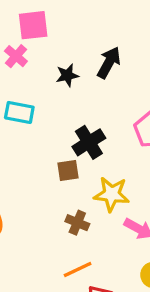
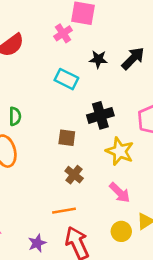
cyan rectangle: (19, 113) -> (66, 79), moved
brown square: (68, 171) -> (67, 138), moved
yellow star: (112, 194) -> (120, 151), moved

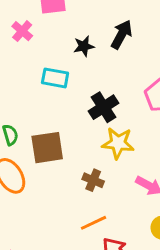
pink cross: (63, 33) -> (22, 31), moved
brown square: (67, 138) -> (47, 148), moved, size x1.6
yellow star: (120, 151) -> (118, 143), moved

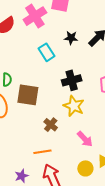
pink cross: (22, 31) -> (35, 16), size x1.6
cyan rectangle: (55, 78) -> (47, 52), turned 30

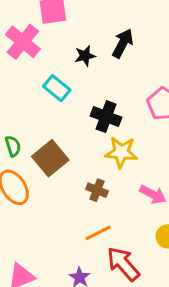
black cross: (72, 80) -> (106, 117), turned -36
brown square: (28, 95) -> (50, 158), turned -30

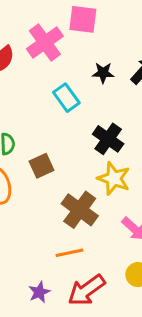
brown square: (50, 158) -> (41, 166), size x0.7
brown cross: (97, 190) -> (80, 210), size x1.6
red arrow: (123, 264) -> (86, 290), turned -99

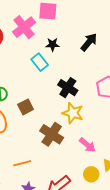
black star: (103, 73) -> (53, 45), moved
orange line: (70, 253) -> (22, 163), moved

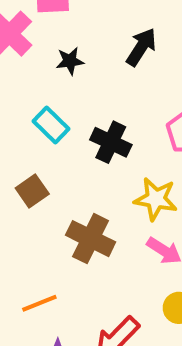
cyan rectangle: (40, 62) -> (51, 125), moved
yellow star: (73, 113) -> (156, 199), moved

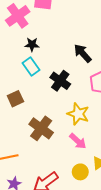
black arrow: (141, 47) -> (83, 53), moved, turned -84
black star: (70, 61) -> (32, 45), moved

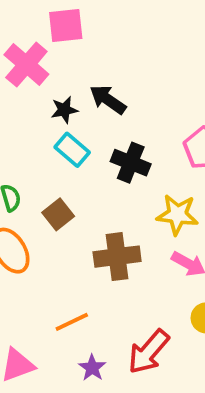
black arrow: (83, 53) -> (108, 100), moved
brown cross: (41, 128) -> (117, 257), turned -30

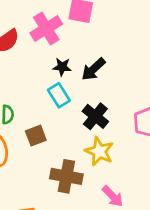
black arrow: (108, 100) -> (93, 69), turned -95
yellow star: (177, 215) -> (99, 151), moved

